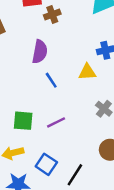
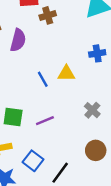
purple semicircle: (40, 52) -> (18, 40), moved
yellow triangle: (87, 72) -> (66, 73), moved

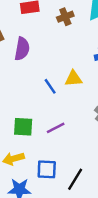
brown cross: (48, 15) -> (65, 17), moved
blue square: (33, 161) -> (47, 169), turned -30

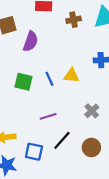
green square: (23, 127) -> (23, 82), moved
black line: (75, 179) -> (62, 140), moved

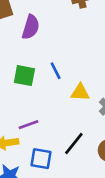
yellow triangle: (71, 76) -> (80, 92), moved
purple line: (48, 116) -> (28, 125), moved

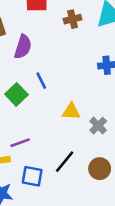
blue line: (56, 71) -> (41, 81), moved
green square: (24, 76) -> (16, 94), turned 35

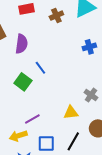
yellow triangle: (71, 111) -> (71, 113), moved
black line: (65, 162) -> (73, 141), moved

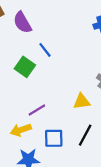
purple semicircle: (22, 44) -> (22, 22), turned 144

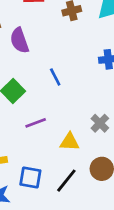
blue line: (45, 50) -> (55, 77), moved
purple line: (37, 110) -> (36, 123), moved

